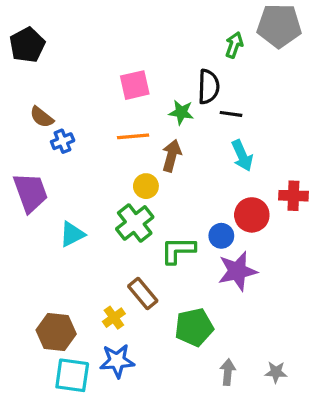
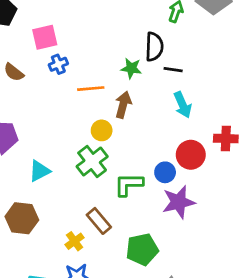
pink square: (135, 85) -> (45, 37), moved
blue cross: (63, 141) -> (58, 64), moved
brown hexagon: (56, 332) -> (22, 218), moved

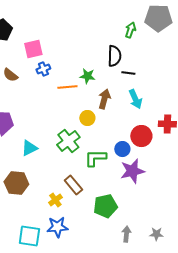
green star: (131, 68) -> (87, 76), moved
brown arrow: (123, 105) -> (104, 99), moved
yellow circle: (102, 130) -> (87, 118), moved

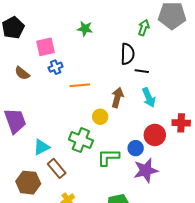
green star: (87, 76) -> (85, 29), moved
green cross: (68, 141) -> (81, 140), turned -30
brown rectangle: (73, 185) -> (57, 168), moved

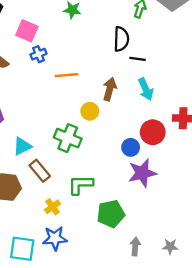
pink square: (45, 47) -> (27, 31), turned 36
green L-shape: (108, 157) -> (80, 185), moved

